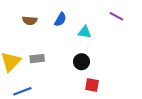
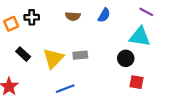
purple line: (116, 16) -> (146, 12), moved
cyan triangle: (85, 32) -> (140, 37), moved, size x1.5

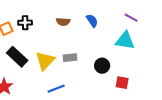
blue semicircle: (104, 15) -> (92, 21), turned -64
black rectangle: (23, 54) -> (17, 57), size x1.5
black circle: (126, 58) -> (102, 66), moved

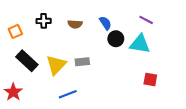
black cross: (25, 23) -> (44, 21), moved
black circle: (102, 66) -> (116, 39), moved
red square: (122, 83) -> (150, 80), moved

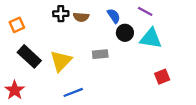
purple line: (146, 20) -> (145, 11), moved
black cross: (44, 21) -> (61, 14), moved
gray rectangle: (82, 62) -> (100, 54), moved
red square: (150, 80) -> (162, 77), turned -32

